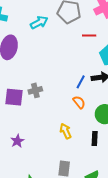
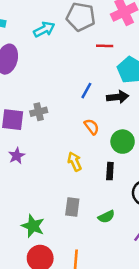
blue line: (81, 82) -> (86, 91), moved
purple star: (17, 141) -> (17, 156), moved

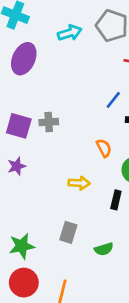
blue line: (86, 91) -> (113, 100), moved
yellow arrow: (75, 162) -> (79, 183), turned 108
green star: (33, 226) -> (22, 246), turned 30

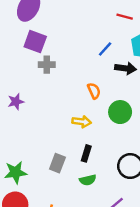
purple square: (19, 126) -> (35, 42), moved
yellow arrow: (79, 183) -> (82, 122), moved
black rectangle: (116, 200) -> (86, 153), moved

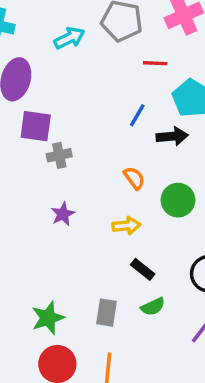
purple star: (16, 102) -> (63, 214), moved
black rectangle: (86, 153) -> (143, 269), turned -56
gray rectangle: (57, 163) -> (107, 313), moved

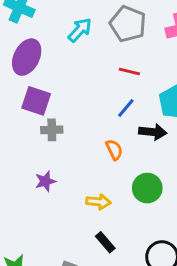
cyan arrow: (69, 38) -> (80, 30), turned -32
red line: (155, 63) -> (129, 72), moved
orange semicircle: (134, 178) -> (114, 150), moved

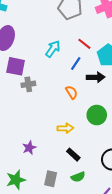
cyan arrow: (80, 30) -> (53, 49), moved
red line: (129, 72) -> (84, 44), moved, turned 32
purple star: (45, 181) -> (29, 148), moved

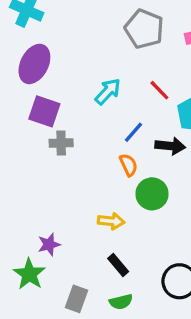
blue line: (76, 64) -> (134, 132), moved
green circle: (97, 115) -> (152, 194), moved
green star: (16, 180) -> (29, 274), moved, turned -30

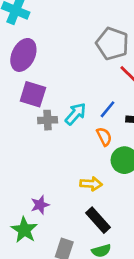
gray pentagon: (144, 29) -> (112, 44), moved
cyan arrow: (108, 91) -> (76, 114), moved
black rectangle: (118, 265) -> (98, 220), size x1.4

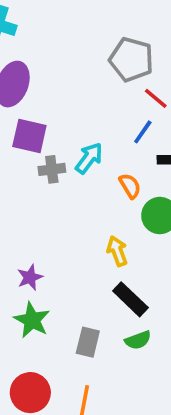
blue line: (108, 109) -> (143, 132), moved
yellow arrow: (91, 184) -> (117, 251), turned -110
purple star: (40, 205) -> (30, 277), moved

